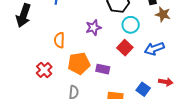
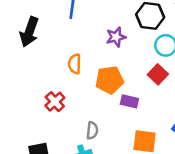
purple star: (93, 28) -> (116, 37), moved
orange pentagon: (79, 63) -> (110, 80), moved

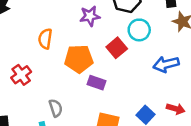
red square: (158, 74) -> (117, 48), moved
gray semicircle: (92, 130) -> (56, 108), turned -30

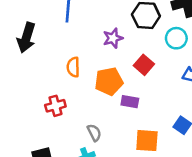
cyan circle: (139, 30) -> (176, 38), moved
red cross: (21, 75) -> (55, 106), turned 30

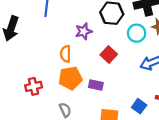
orange semicircle: (73, 67) -> (66, 54), moved
orange pentagon: (109, 81) -> (70, 78), moved

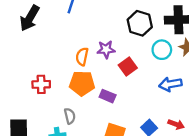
purple star: (84, 31) -> (106, 49), moved

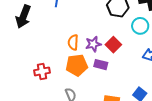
purple star: (106, 49) -> (93, 44), moved
purple rectangle: (108, 96) -> (101, 65), moved

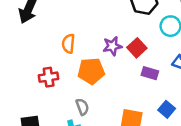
orange semicircle: (73, 42) -> (68, 44), moved
purple rectangle: (101, 65) -> (150, 73), moved

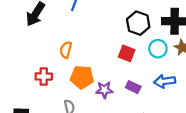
purple star: (112, 46) -> (104, 90), moved
red square: (137, 48) -> (127, 53), moved, turned -35

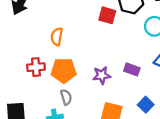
red square: (127, 53) -> (107, 15), moved
orange pentagon: (82, 77) -> (64, 70), moved

